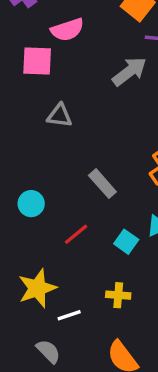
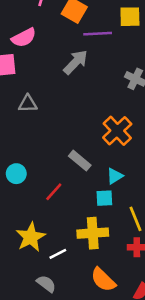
gray rectangle: (102, 184) -> (80, 161), moved
cyan square: (126, 242) -> (104, 198), moved, turned -30
yellow cross: (118, 295) -> (93, 233), size x1.6

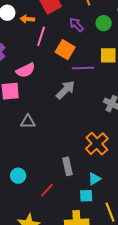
gray rectangle: (80, 161) -> (67, 166), turned 36

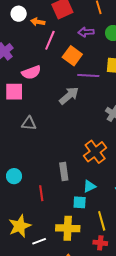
purple arrow: (76, 25) -> (86, 32), turned -56
red line: (47, 190) -> (41, 193), turned -56

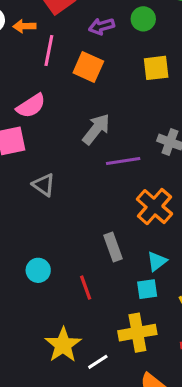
purple line: (88, 76) -> (123, 161), moved
gray triangle: (29, 123) -> (44, 185), turned 42

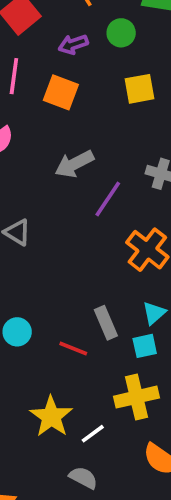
gray arrow: (96, 129) -> (74, 164), turned -152
purple line: (123, 161) -> (108, 199), turned -44
gray rectangle: (113, 247) -> (106, 323), moved
red line: (86, 288) -> (73, 348), turned -45

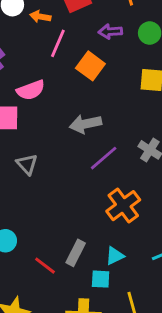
gray rectangle: (106, 323) -> (76, 253), turned 35

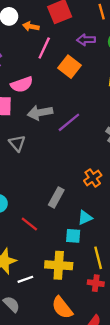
gray arrow: (85, 124) -> (40, 113), moved
purple line: (104, 158) -> (69, 122), moved
orange cross: (123, 206) -> (93, 178), size x0.7
gray rectangle: (76, 253) -> (56, 197), moved

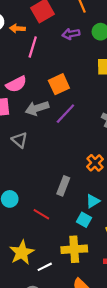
orange square: (70, 67) -> (59, 84), moved, turned 35
cyan square: (73, 236) -> (84, 220), turned 32

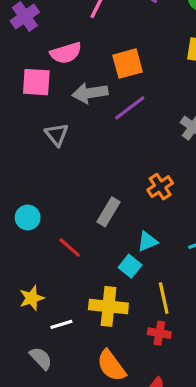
yellow star: (22, 253) -> (32, 298), size x0.7

